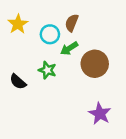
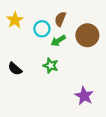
brown circle: (95, 64) -> (87, 35), moved
green star: (47, 70) -> (51, 66), moved

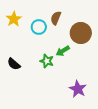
green arrow: (58, 41) -> (63, 51), moved

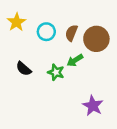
brown semicircle: (56, 18) -> (71, 33), moved
black semicircle: (14, 64) -> (24, 69), moved

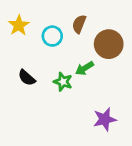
brown semicircle: (71, 33) -> (79, 24), moved
purple star: (93, 106) -> (105, 119), turned 30

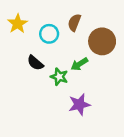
black semicircle: (27, 78) -> (35, 63), moved
purple star: (105, 119) -> (79, 104), moved

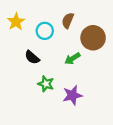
green star: (59, 77) -> (46, 84), moved

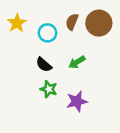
brown circle: (93, 38) -> (99, 23), moved
black semicircle: (32, 57) -> (44, 65), moved

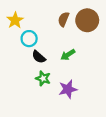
cyan circle: (47, 33) -> (29, 39), moved

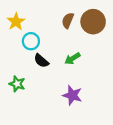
green star: (43, 78) -> (17, 84), moved
purple star: (68, 89) -> (72, 95), turned 30

